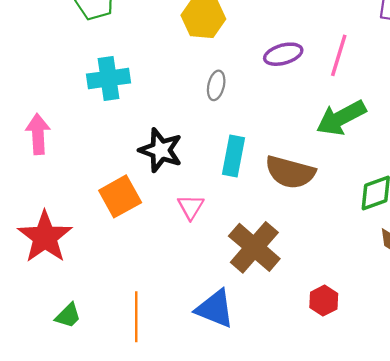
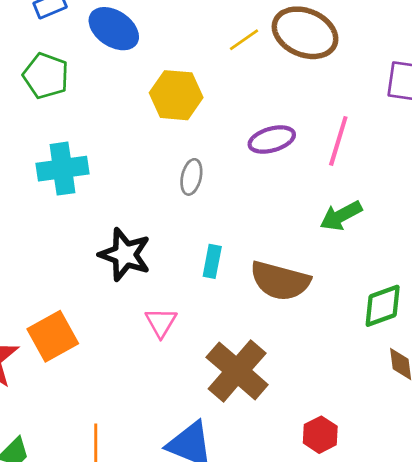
green arrow: (341, 118) -> (341, 216), size x0.7
cyan rectangle: (233, 156) -> (212, 261), size x0.7
orange square: (120, 196) -> (53, 336), moved

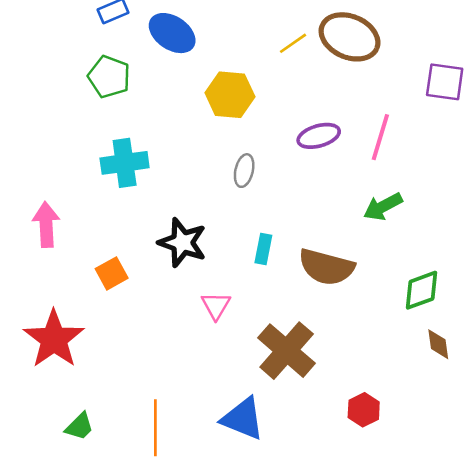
orange square: (53, 336) -> (112, 273), moved, size x0.7

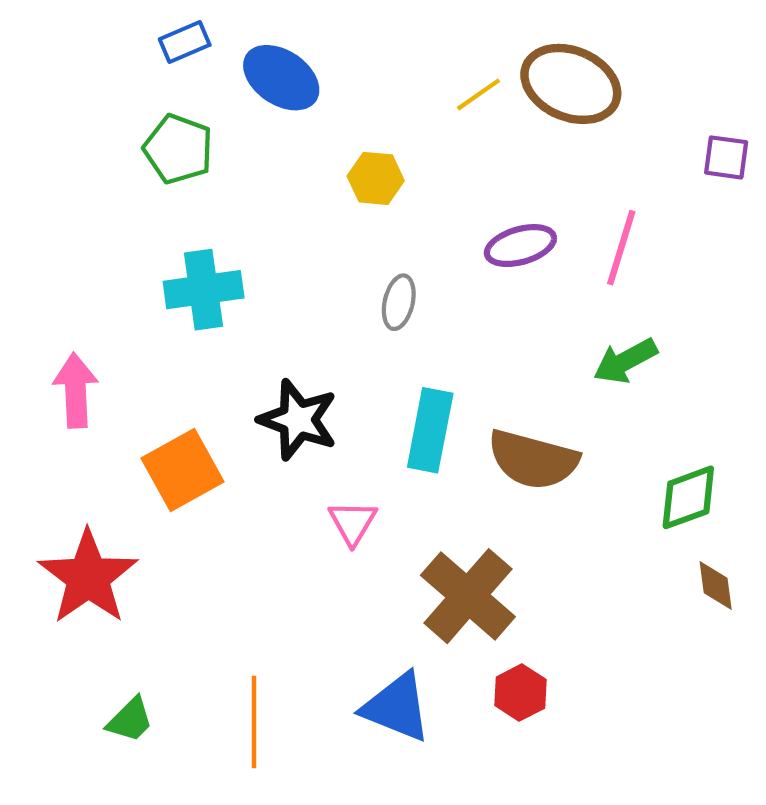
purple square: (445, 82) -> (726, 157), size x0.7
yellow hexagon: (230, 95) -> (376, 178), size x0.7
cyan rectangle: (263, 249) -> (430, 430), size x1.6
orange square: (112, 273) -> (183, 470), size x1.5
red hexagon: (364, 410) -> (520, 693), moved

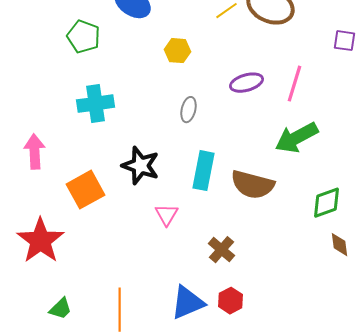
green arrow: (625, 361) -> (296, 138), size x1.4
brown cross: (468, 596) -> (222, 250), size x0.6
red hexagon: (520, 693) -> (230, 301), moved
blue triangle: (397, 707) -> (188, 303), turned -45

